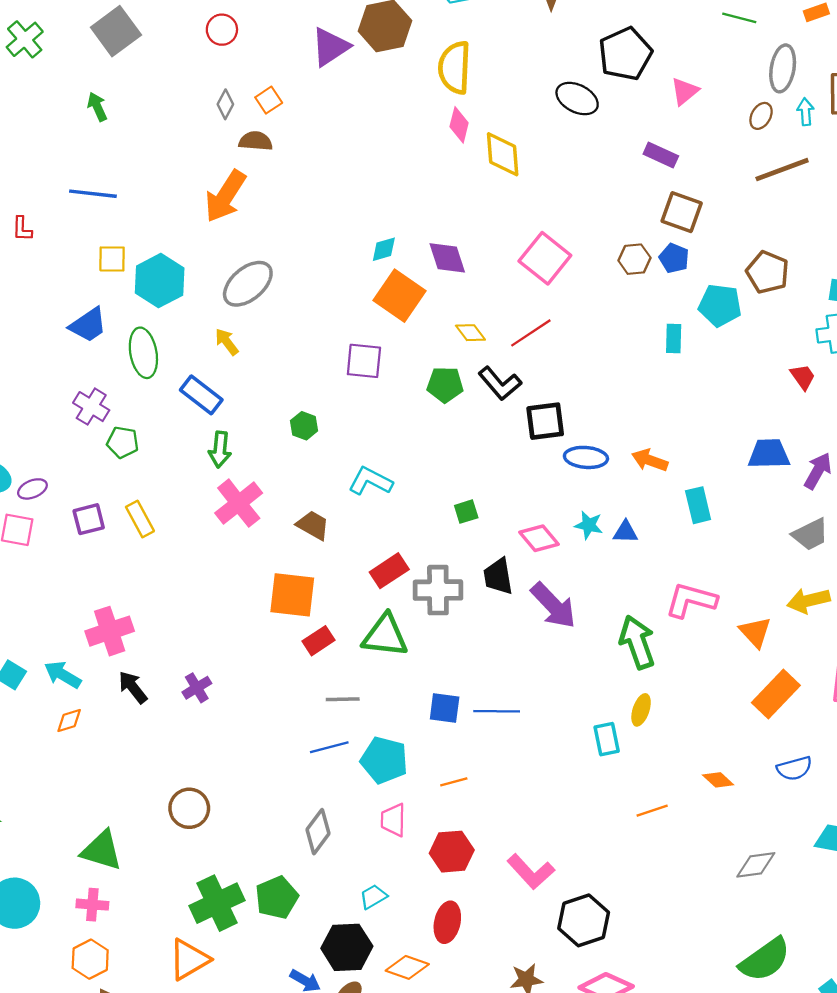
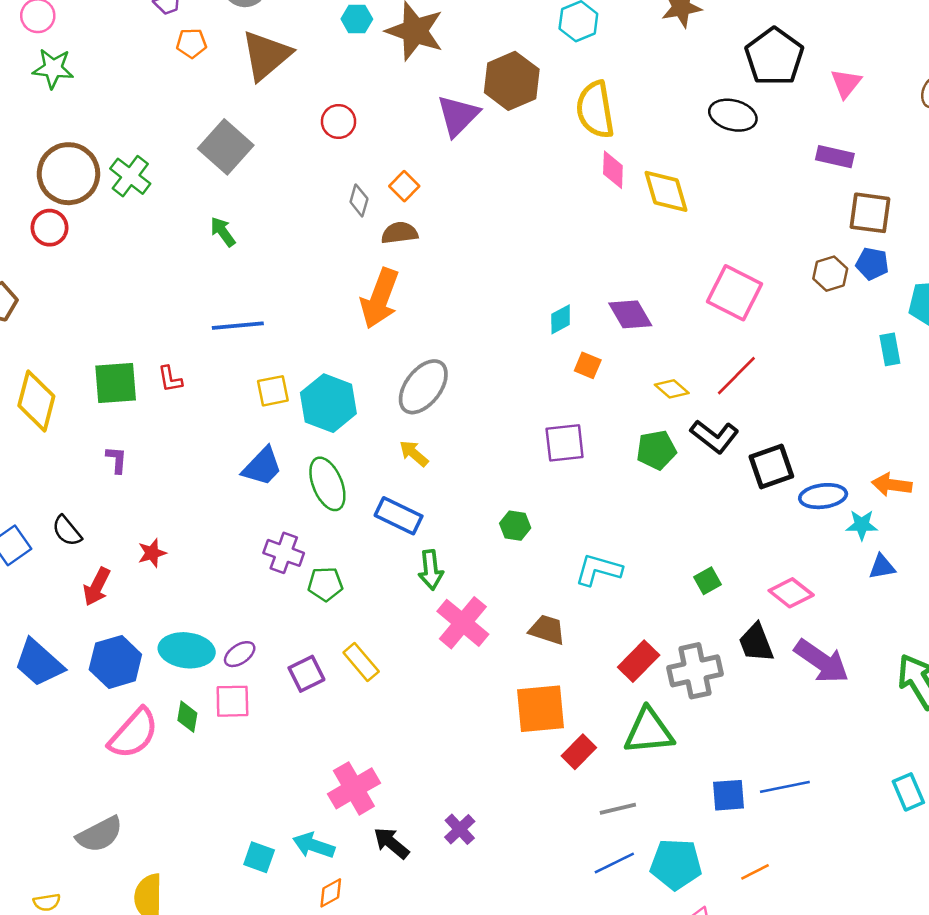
orange square: (399, 296) -> (588, 365), size x0.5
cyan star: (589, 525) -> (862, 525), moved

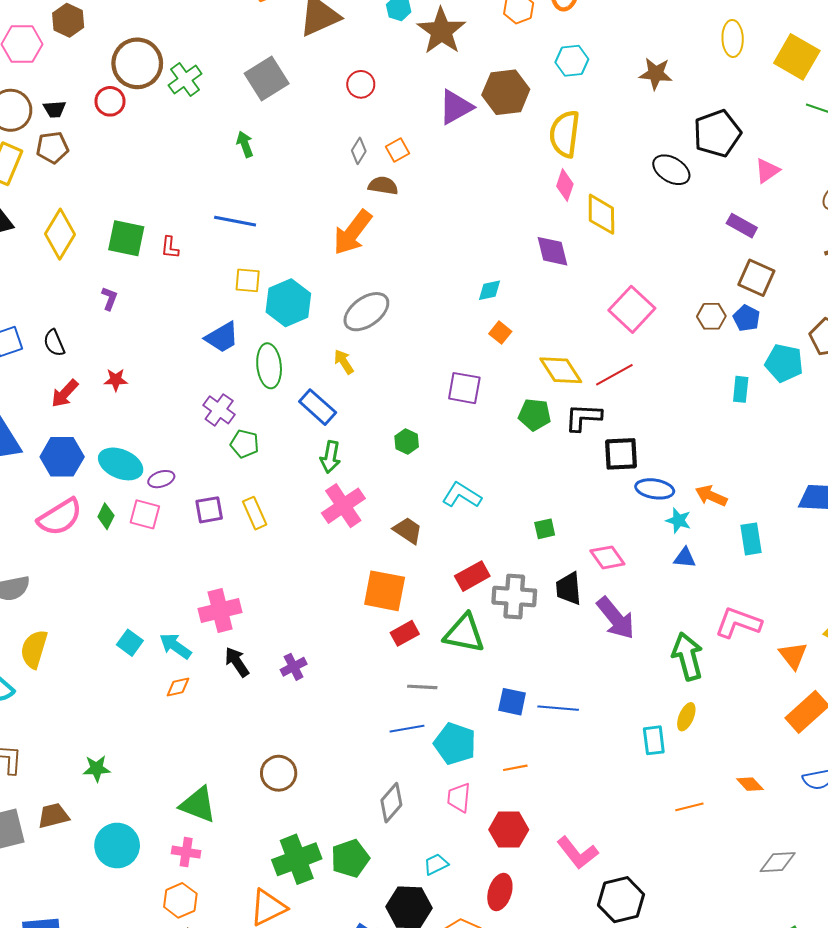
purple diamond: (630, 314) -> (552, 251), moved
yellow diamond: (672, 389) -> (561, 370), size x1.6
black L-shape: (715, 436) -> (583, 417), turned 129

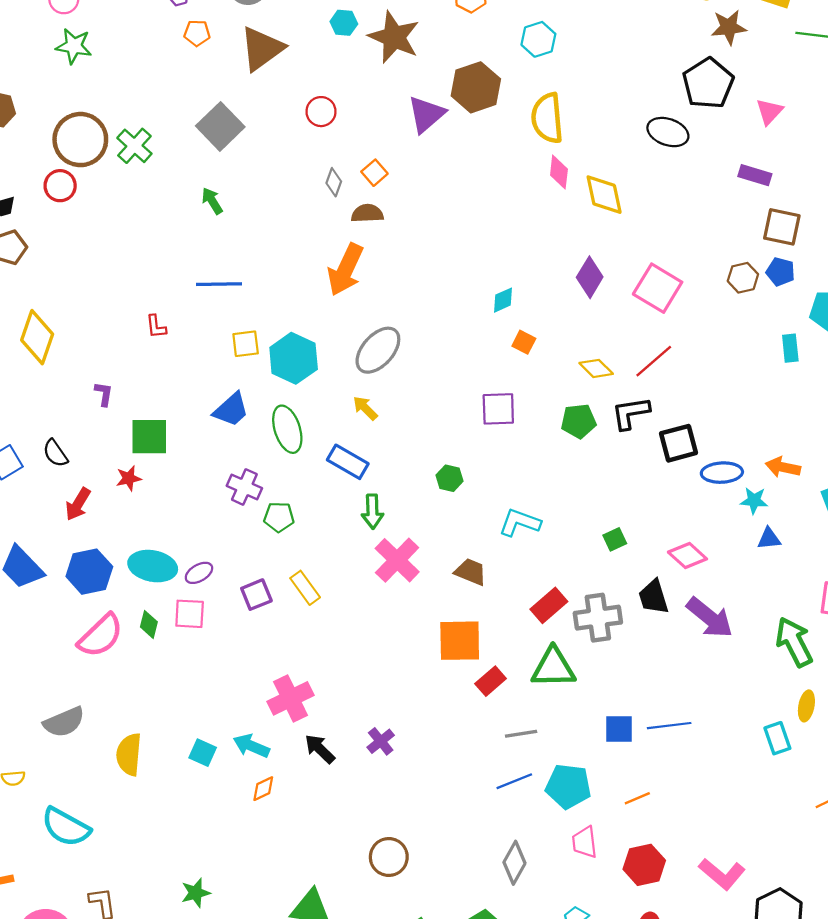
brown star: (656, 74) -> (729, 27), moved
green square: (126, 238) -> (149, 437), moved
purple diamond: (552, 251) -> (590, 277), moved, turned 57
yellow diamond: (561, 370) -> (596, 368), size x0.7
yellow semicircle: (34, 649) -> (129, 754), moved

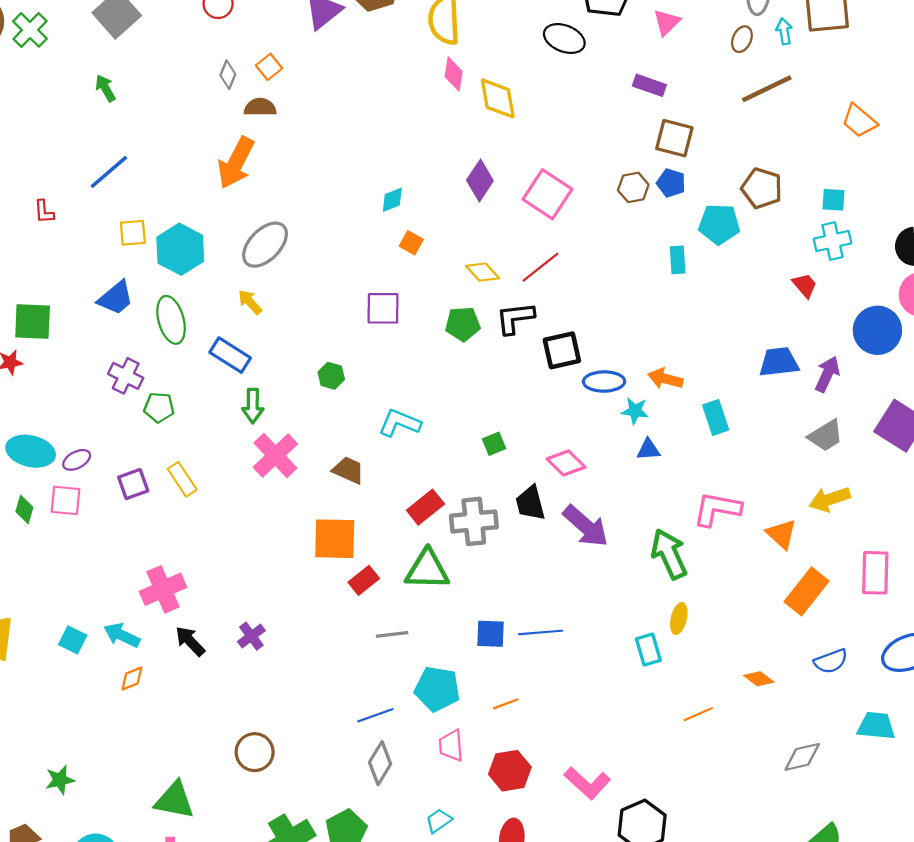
blue line: (219, 284) -> (109, 172), turned -42
blue line: (514, 781) -> (375, 715), moved

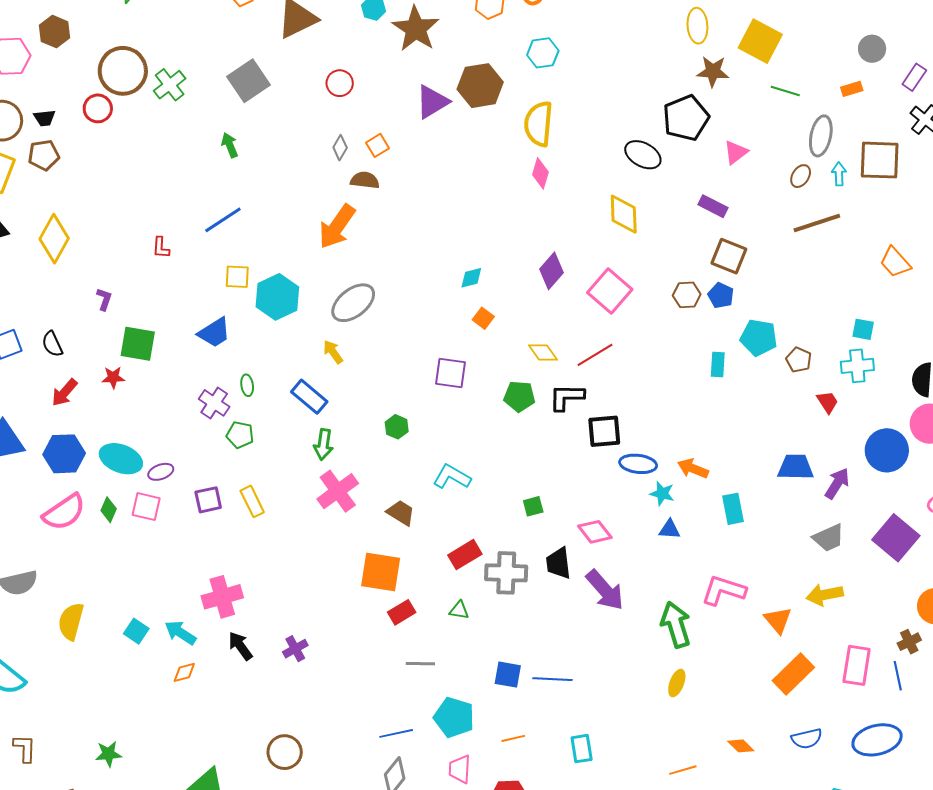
yellow diamond: (498, 98) -> (624, 214), moved
brown pentagon: (762, 188) -> (799, 360), moved, size x0.7
green ellipse: (171, 320) -> (247, 385), moved, size x0.5
green triangle: (427, 570) -> (459, 610), size x0.5
cyan rectangle: (648, 650) -> (582, 749), moved

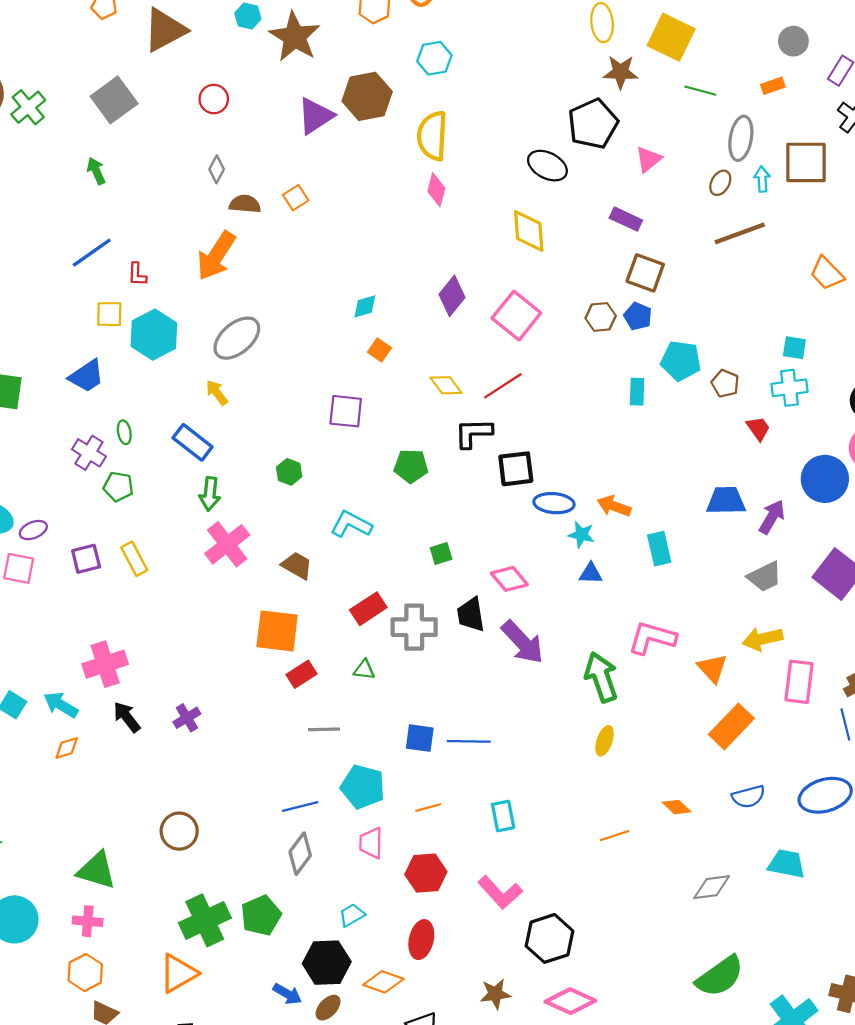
orange square: (377, 145) -> (296, 198), moved
red L-shape: (161, 248) -> (137, 274), moved
green pentagon: (519, 396) -> (411, 466), moved
pink rectangle: (857, 665) -> (799, 682), moved

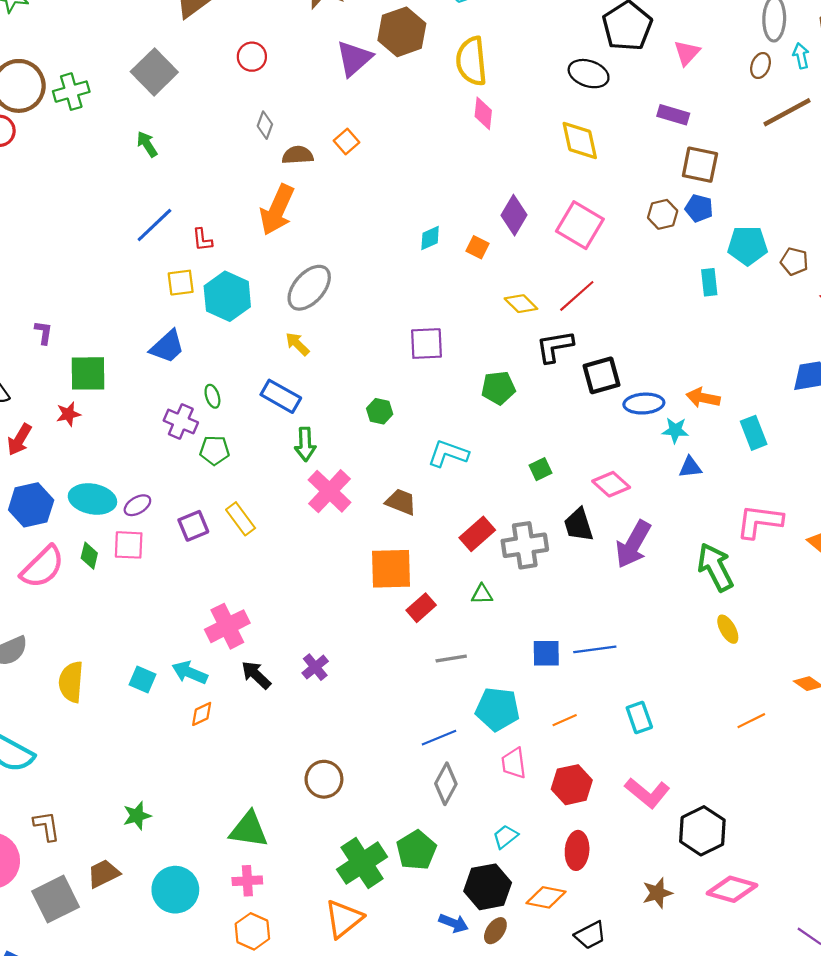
green cross: (28, 107) -> (71, 92), turned 32
orange square: (379, 350) -> (477, 247), moved
purple arrow: (523, 642) -> (633, 544), turned 81
yellow ellipse: (605, 741) -> (728, 629), turned -40

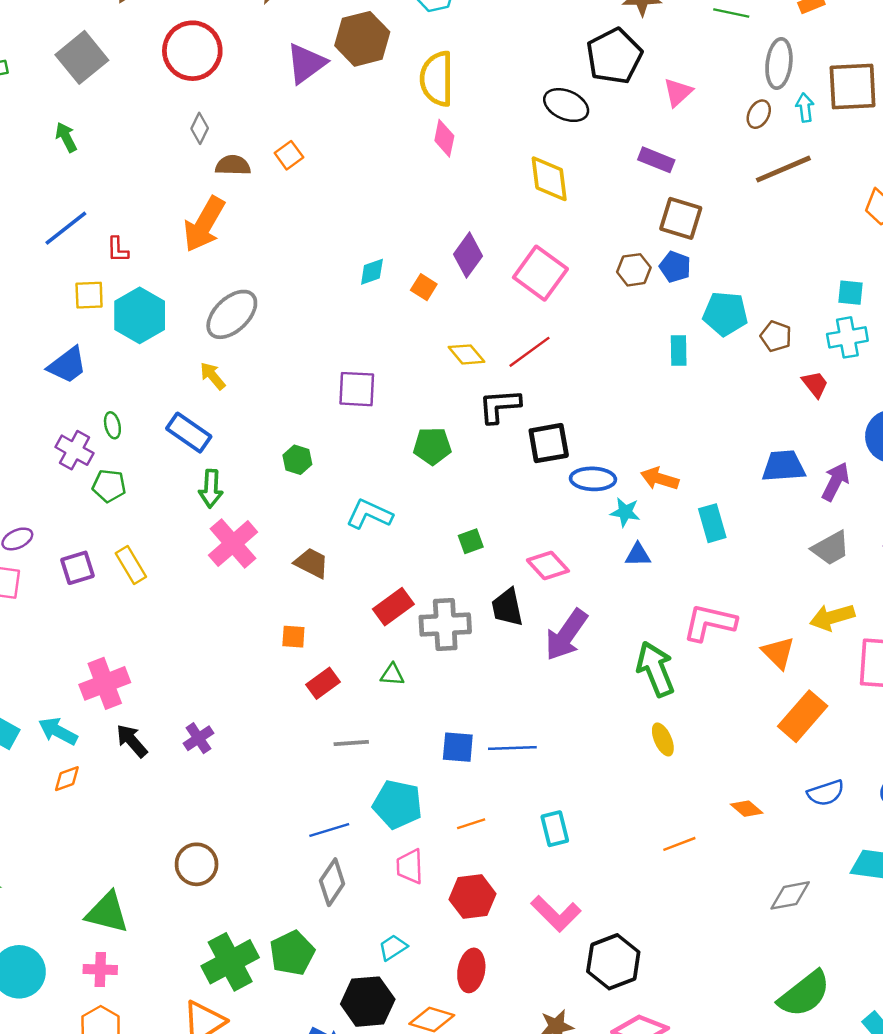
red circle: (252, 57) -> (192, 51), size x1.8
orange square: (391, 569) -> (293, 637), size x0.5

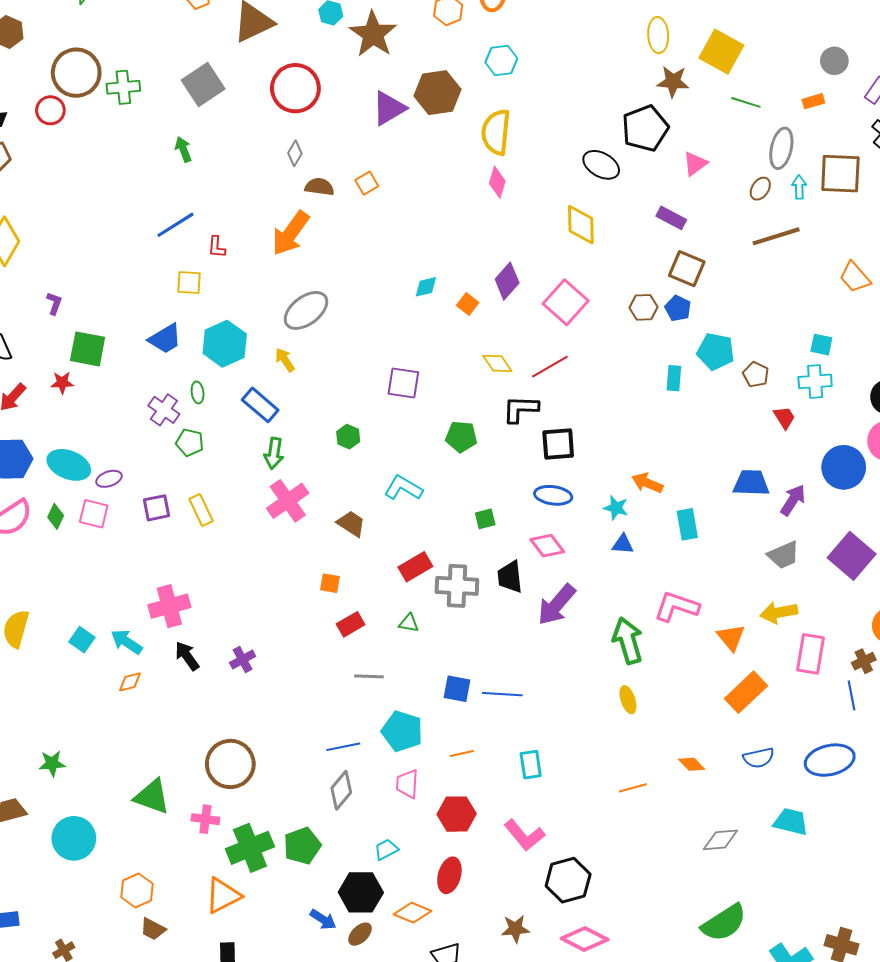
cyan hexagon: (140, 315) -> (225, 344), moved
blue ellipse: (593, 479) -> (553, 495), moved
brown circle: (197, 864) -> (230, 764), size x1.4
pink cross: (100, 969) -> (205, 819), moved

